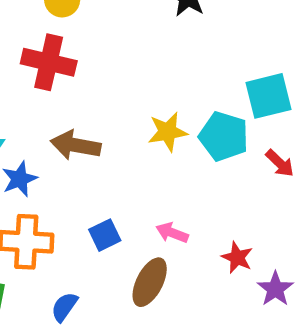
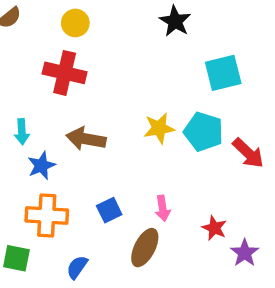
cyan square: (269, 96) -> (223, 73), moved
red arrow: (280, 163) -> (248, 153), size x1.4
pink arrow: (172, 233) -> (163, 208), turned -120

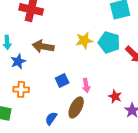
blue square: (109, 210) -> (62, 80), moved
orange cross: (47, 215) -> (21, 89), size x0.7
blue semicircle: (77, 267) -> (51, 118), moved

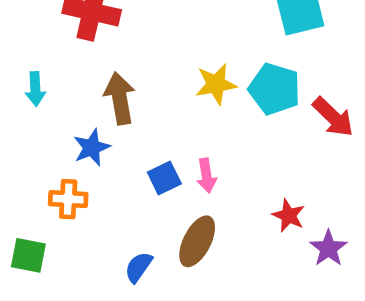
brown arrow: (43, 46) -> (120, 98), turned 70
blue star: (18, 61) -> (92, 148), moved
pink arrow: (86, 85) -> (207, 176), moved

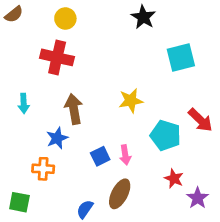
cyan pentagon: (275, 89) -> (166, 135), moved

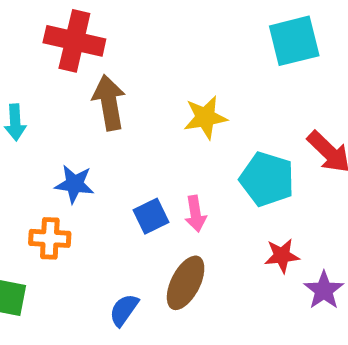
brown arrow: (74, 109) -> (109, 103), moved
blue star: (57, 138) -> (74, 184), turned 30
red star: (174, 179) -> (282, 256), turned -30

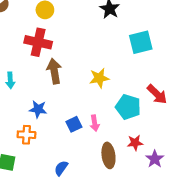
brown ellipse: (186, 283) -> (108, 155), moved, turned -35

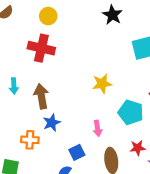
brown arrow: (54, 71) -> (41, 96), moved
blue star: (38, 109) -> (52, 123), moved, turned -30
blue square: (74, 124) -> (77, 152), moved

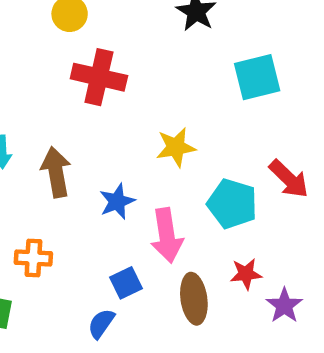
red cross: (41, 48) -> (99, 77), moved
blue star: (52, 123) -> (117, 202), moved
pink arrow: (98, 128) -> (167, 235), size x1.6

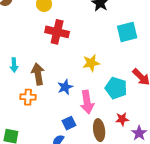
orange cross: (33, 258) -> (28, 97), moved

